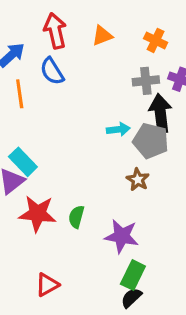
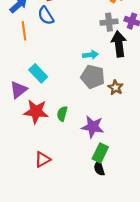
gray pentagon: (151, 141) -> (93, 77), moved
cyan rectangle: (23, 162) -> (38, 73), moved
brown star: (138, 180) -> (116, 88), moved
black semicircle: (131, 298) -> (99, 168), turned -64

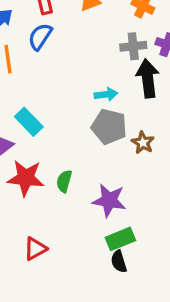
blue semicircle: (46, 16) -> (40, 37), turned 66
green rectangle: (100, 153) -> (120, 239), turned 42

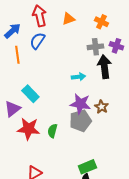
gray pentagon: (109, 127) -> (80, 121), moved, turned -30
purple star: (109, 200) -> (80, 104), moved

